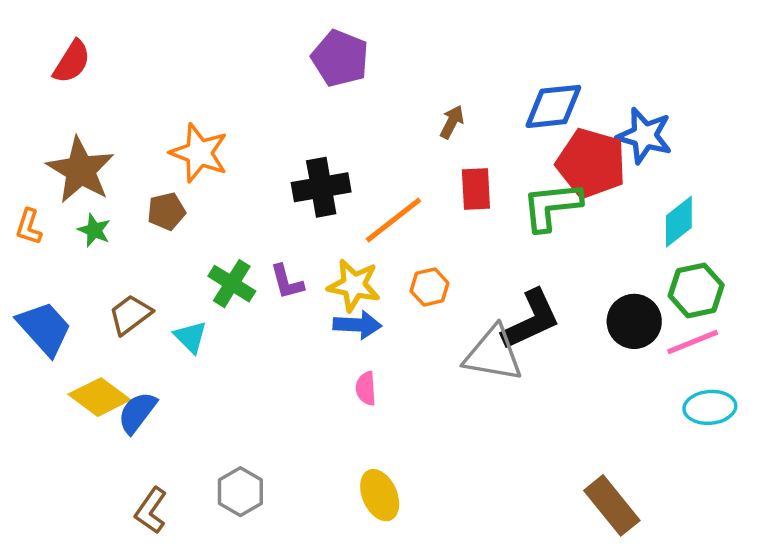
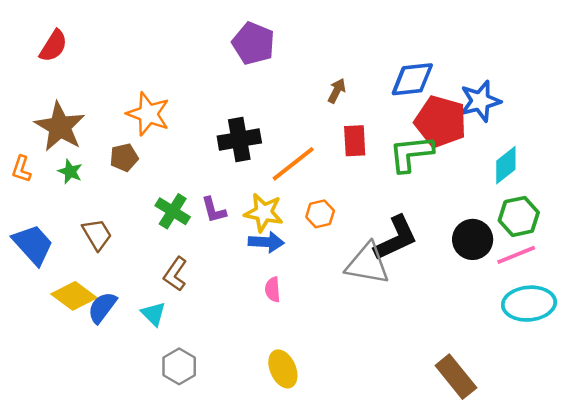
blue star: (644, 136) -> (480, 101), turned -30
brown trapezoid: (130, 315) -> (97, 234), turned 96
cyan triangle: (190, 337) -> (153, 314), moved
cyan ellipse: (710, 407) -> (529, 304), size x1.4
brown L-shape: (151, 511) -> (175, 274), moved

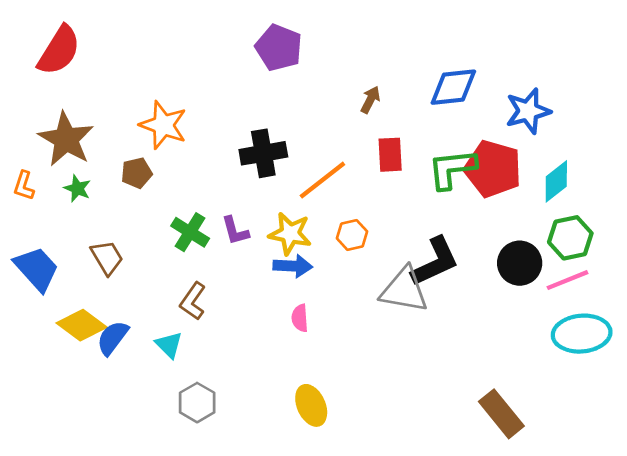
red semicircle: (53, 46) -> (59, 50), size x1.4
red pentagon: (441, 122) -> (493, 169), moved

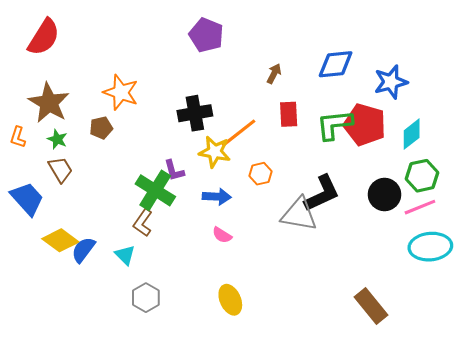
green cross: (190, 232) -> (155, 190), moved, size x1.4
yellow star: (290, 234) -> (215, 152), moved
brown trapezoid: (107, 258) -> (60, 169), moved
pink semicircle: (300, 318) -> (222, 235), turned -54

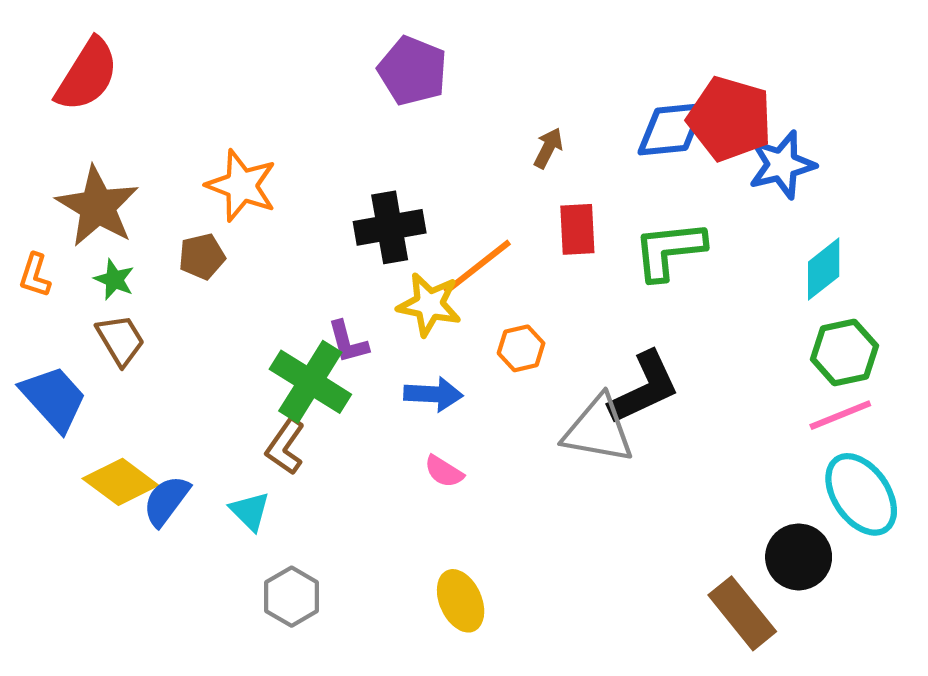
red pentagon: (365, 125) -> (730, 119), moved
black circle: (384, 194) -> (799, 557), moved
cyan ellipse: (430, 247) -> (861, 494), turned 60

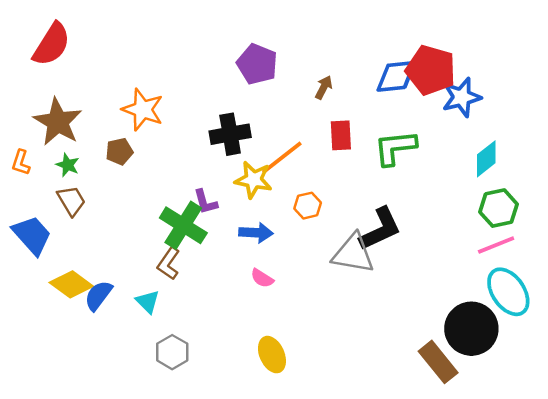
purple pentagon: (413, 71) -> (257, 64), moved
black circle: (799, 557) -> (471, 329), size x1.4

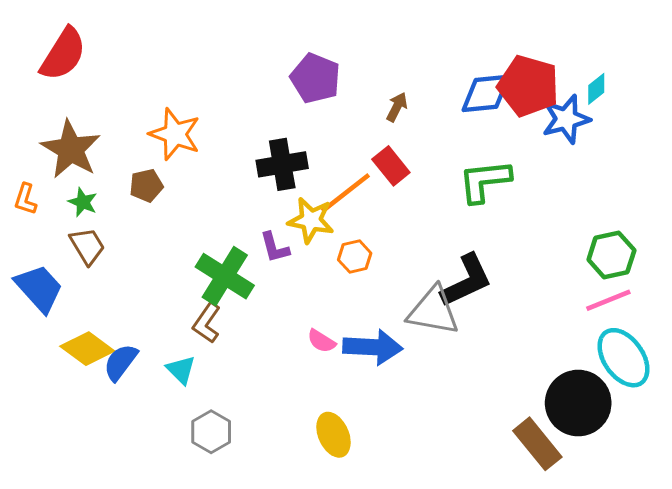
red rectangle: (341, 135) -> (391, 166), moved, turned -36
cyan diamond: (486, 159) -> (596, 89), moved, size x0.7
purple L-shape: (205, 202) -> (275, 247), moved
orange hexagon: (308, 206) -> (355, 257), moved
blue arrow: (256, 233) -> (373, 347), moved, size x1.4

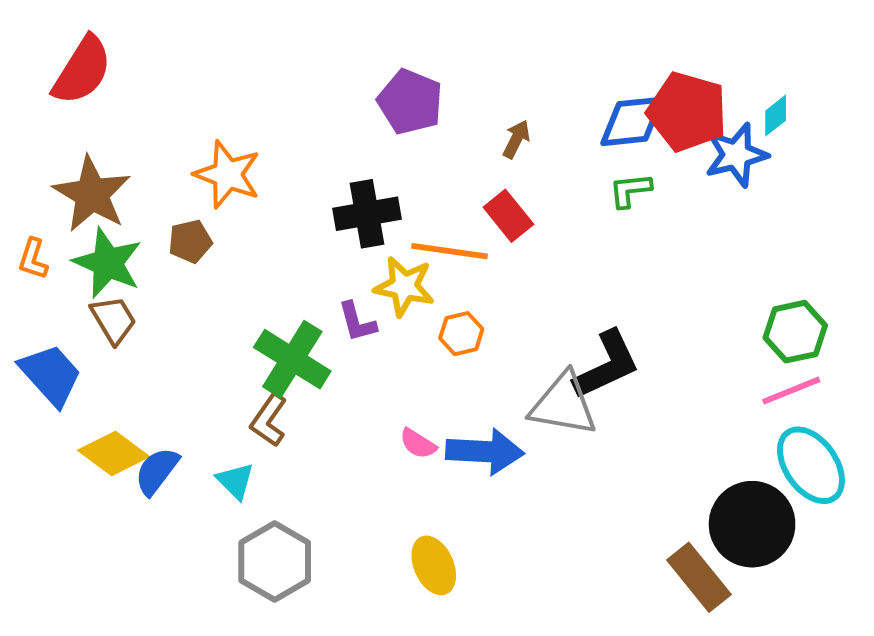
green L-shape: (485, 181) -> (630, 190), moved, size x0.6
orange line: (346, 193) -> (449, 251), turned 46
green star: (83, 202) -> (108, 263), size x1.8
gray hexagon: (211, 432) -> (275, 562), size x1.4

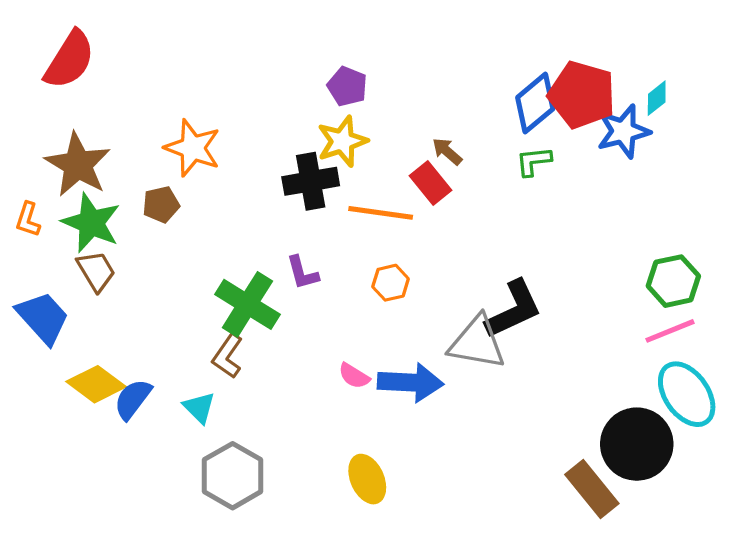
purple pentagon: (410, 102) -> (347, 86), size x0.7
blue diamond: (632, 121) -> (535, 103), turned -34
brown arrow: (516, 139) -> (447, 151), moved, turned -76
yellow star: (404, 286) -> (342, 141), moved, turned -30

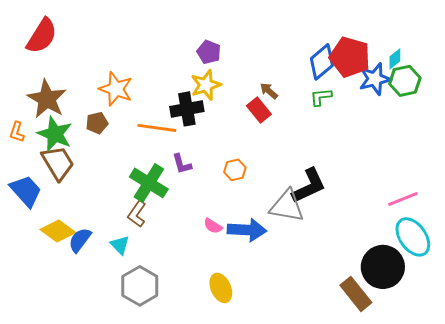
orange line: (381, 213) -> (157, 128), moved
brown trapezoid: (96, 271) -> (58, 163), size x1.4
green hexagon: (673, 281) -> (405, 81), moved

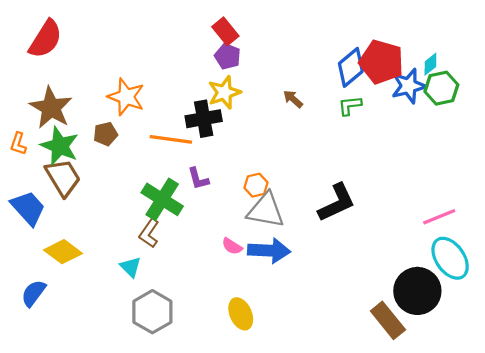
red rectangle: (259, 110) -> (225, 31), moved
gray triangle: (287, 206) -> (266, 210), moved
blue semicircle: (80, 240) -> (33, 293), moved

